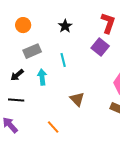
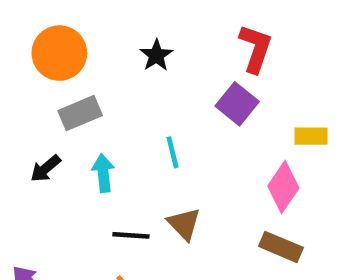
orange circle: (23, 25) -> (59, 53), size x1.5
cyan line: (63, 60) -> (172, 152), moved
black line: (16, 100) -> (131, 235), moved

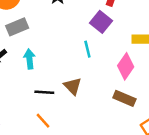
cyan line: (172, 152) -> (87, 49), moved

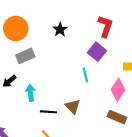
cyan arrow: (29, 59) -> (31, 93), moved

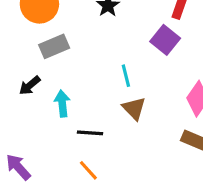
cyan line: (85, 75) -> (126, 76), moved
brown triangle: (73, 107) -> (134, 108), moved

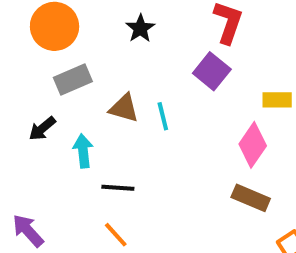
brown triangle: (134, 108) -> (124, 108), moved, turned -30

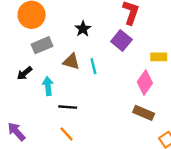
black star: (140, 28) -> (83, 29), moved

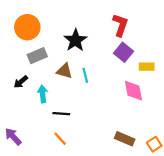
black star: (83, 29) -> (75, 40), size x1.5
purple square: (121, 40) -> (124, 52), moved
pink diamond: (145, 83) -> (133, 91), turned -45
brown rectangle: (144, 113) -> (125, 139), moved

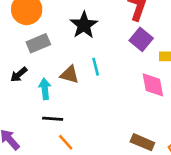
brown triangle: (64, 71) -> (70, 75), moved
black line: (61, 114) -> (53, 119), moved

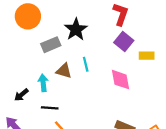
gray rectangle: (38, 43) -> (51, 45), moved
black arrow: (19, 75) -> (21, 95), moved
pink diamond: (153, 85) -> (121, 80), moved

